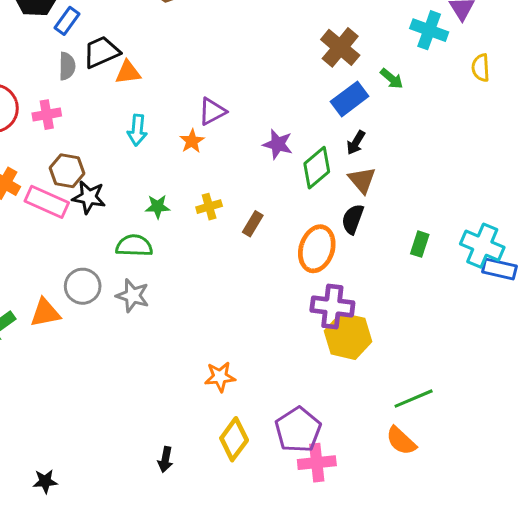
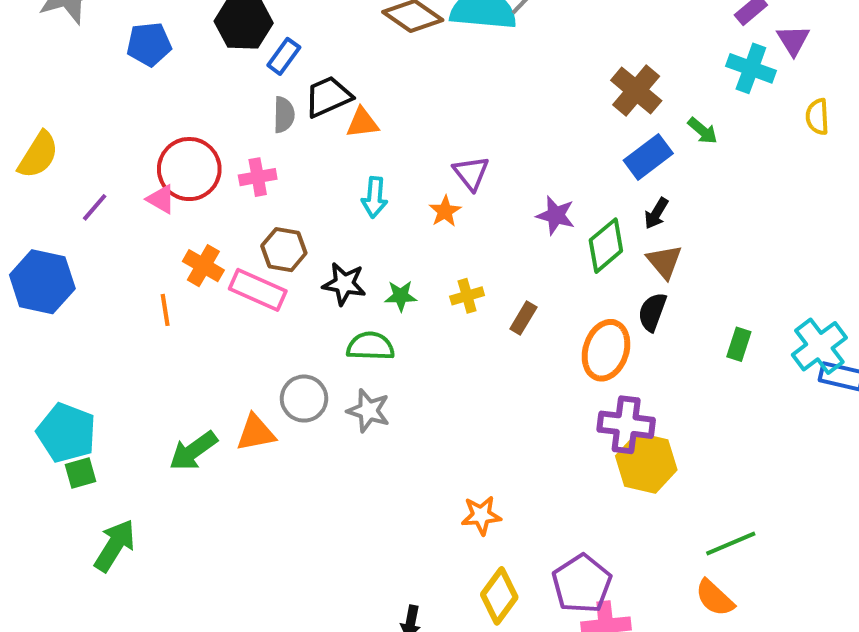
purple triangle: (212, 111) -> (471, 173), turned -40
black star: (89, 197) -> (344, 284), moved
cyan cross: (482, 246) -> (819, 346), turned 30

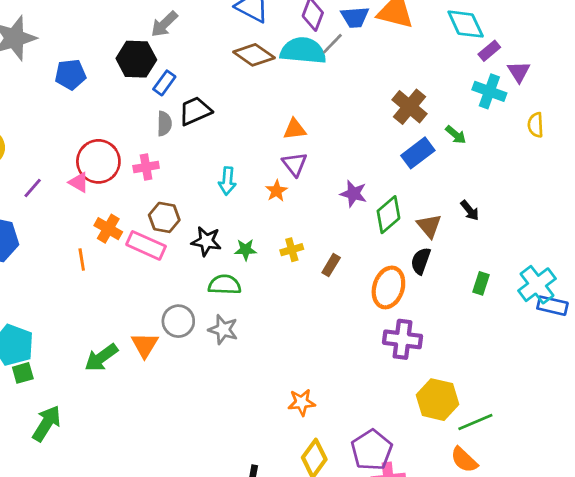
orange triangle: (362, 123) -> (295, 129), moved
black arrow: (656, 213) -> (470, 210), moved, turned -70
orange triangle: (256, 433) -> (145, 345), turned -48
yellow hexagon: (646, 463) -> (438, 400), moved

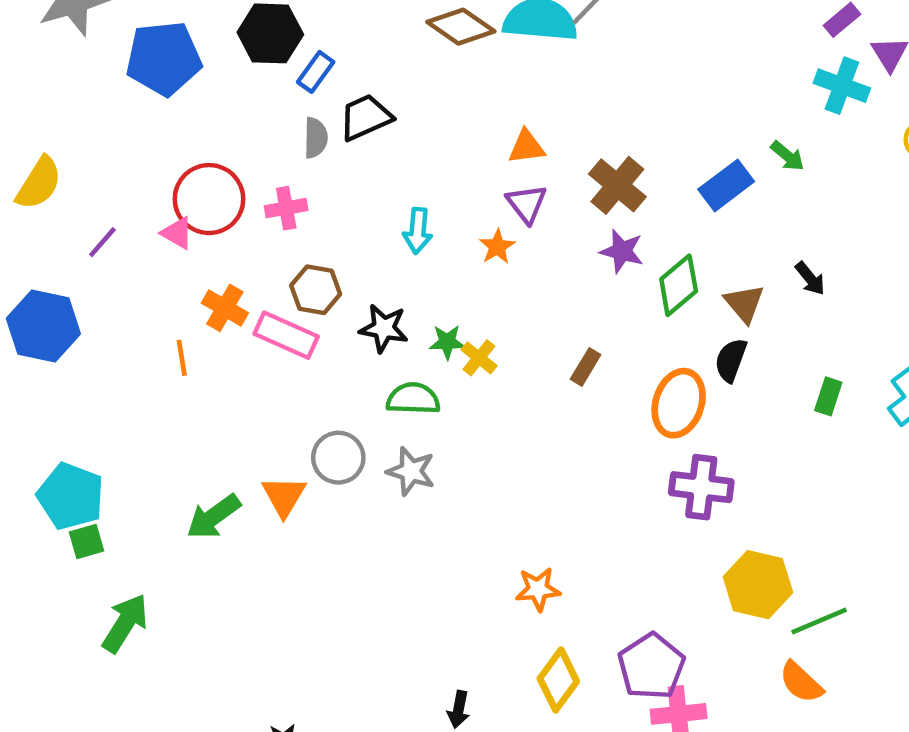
blue pentagon: (70, 75) -> (164, 58), size x1.5
brown cross: (409, 107) -> (617, 185), moved
yellow cross: (292, 250) -> (479, 358), moved, turned -35

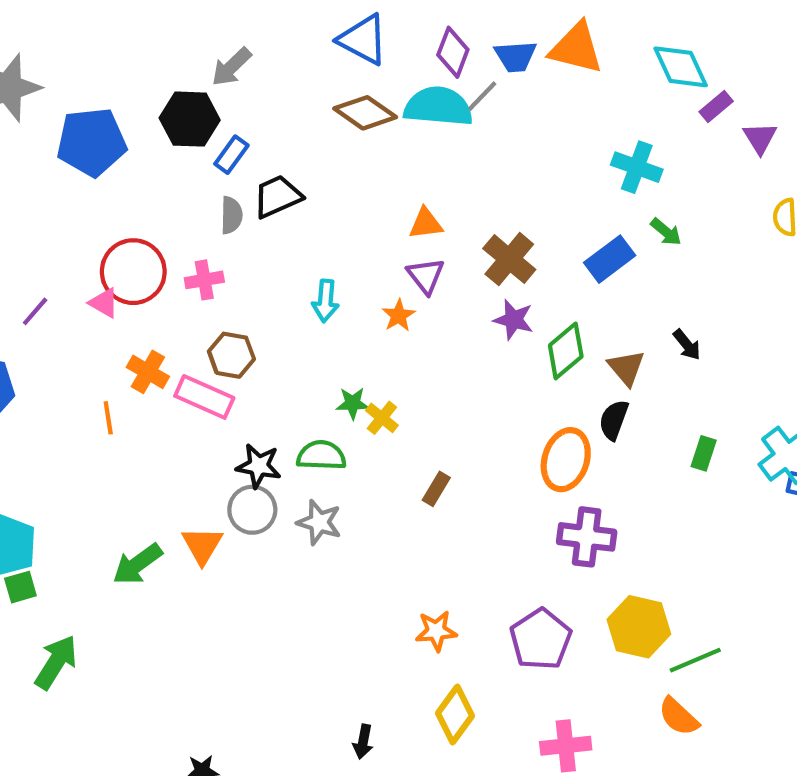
cyan cross: (842, 86) -> (637, 167), moved
black star: (384, 328) -> (259, 466), moved
brown rectangle: (586, 367) -> (436, 489), moved
purple pentagon: (651, 666) -> (541, 639), moved

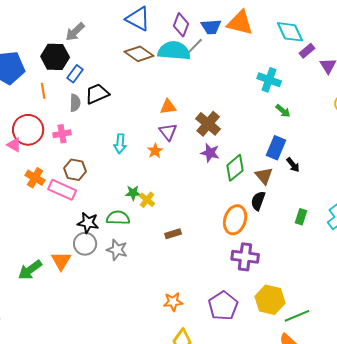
blue rectangle: (610, 259) -> (276, 148), moved, turned -30
orange line: (108, 418) -> (43, 91), moved
brown rectangle: (436, 489) -> (173, 234), turned 42

